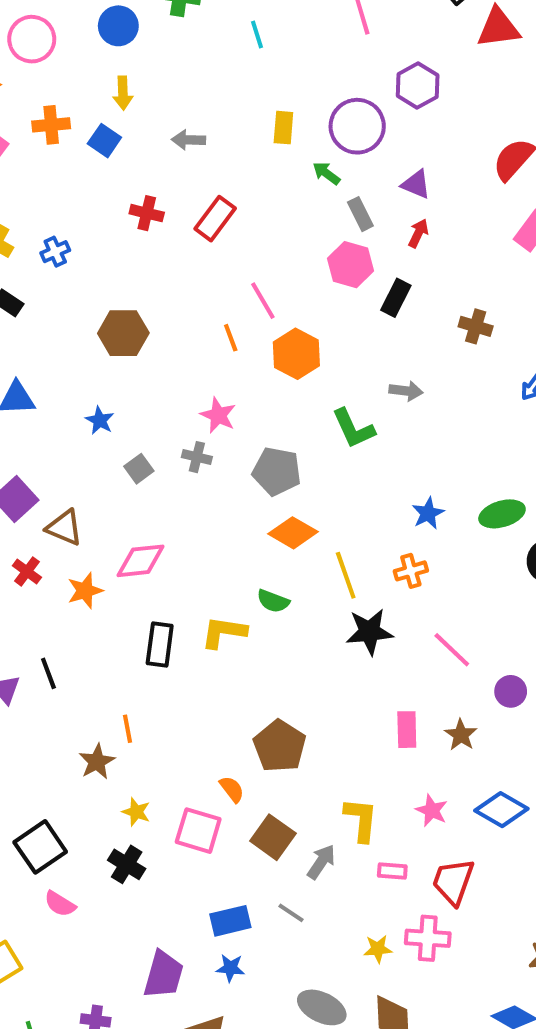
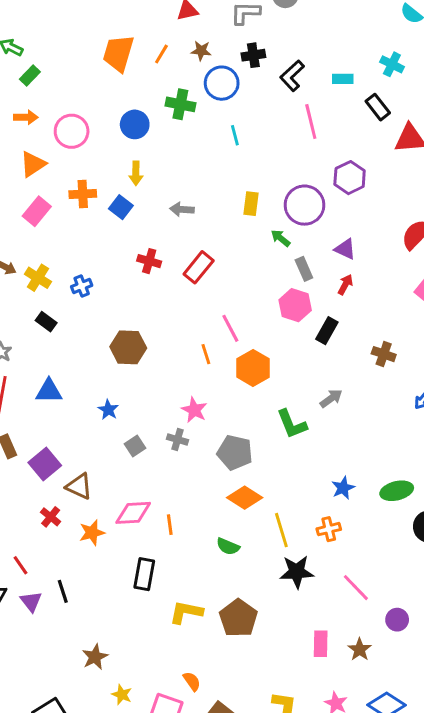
gray arrow: (406, 391) -> (331, 398), turned -45
yellow L-shape: (224, 632) -> (186, 612), moved
orange line: (127, 729) -> (170, 525), moved
brown pentagon: (280, 746) -> (238, 618), moved

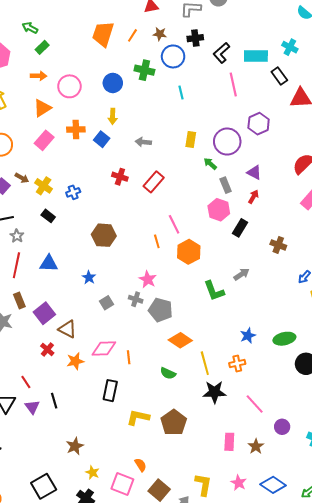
cyan rectangle: (343, 79) -> (256, 56), size x1.6
gray pentagon: (235, 452) -> (160, 310), moved

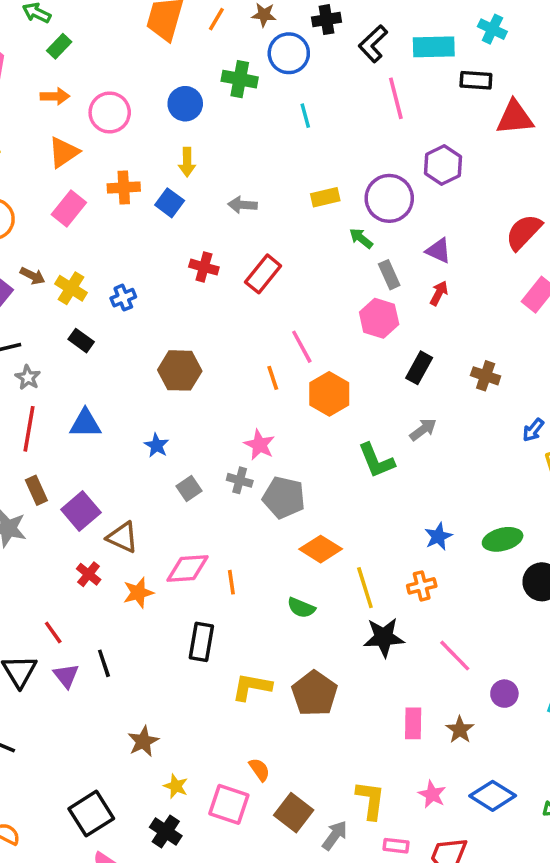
black rectangle: (279, 76) -> (476, 80), turned -48
yellow rectangle: (191, 139) -> (325, 197), turned 70
black rectangle: (240, 228) -> (419, 368), moved

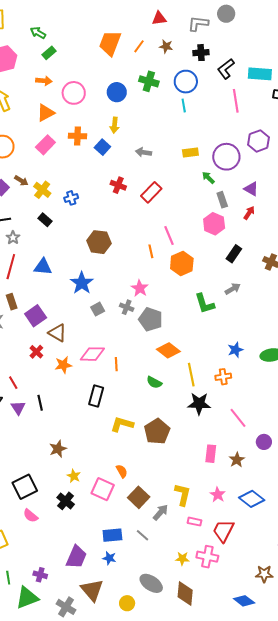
blue circle: (289, 53) -> (186, 82), moved
blue star: (157, 445) -> (82, 283), size x1.6

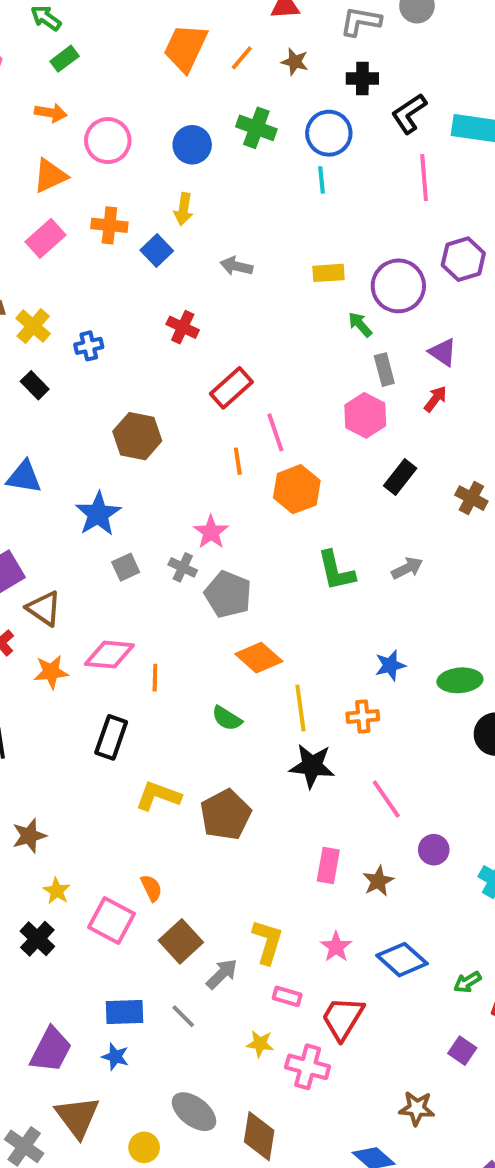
red rectangle: (151, 192) -> (231, 388), moved
gray arrow: (233, 289) -> (407, 568), moved
yellow star: (182, 559) -> (260, 1044), moved

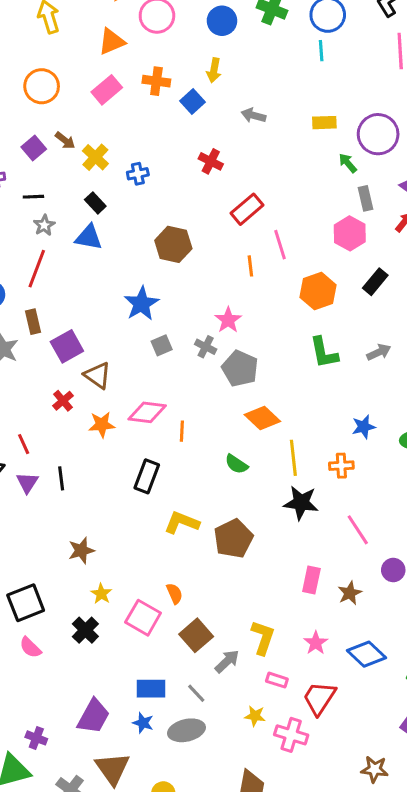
blue triangle: (24, 477) -> (89, 237), moved
orange hexagon: (297, 489) -> (318, 291), moved
gray ellipse: (194, 1112) -> (186, 730), moved, turned -52

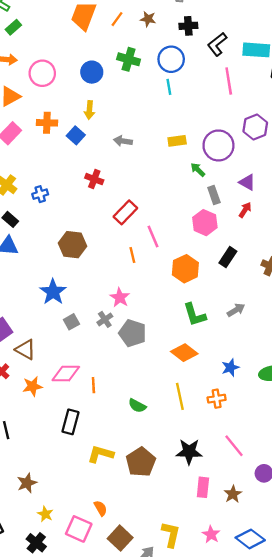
gray cross: (206, 347) -> (105, 319), turned 35
orange diamond: (262, 418) -> (184, 353), moved
black star: (301, 503) -> (189, 452), moved

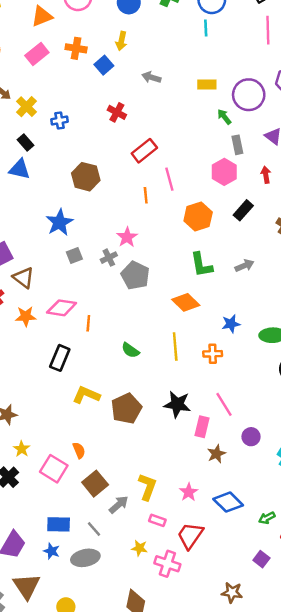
red arrow: (245, 210) -> (266, 175), moved, turned -49
pink rectangle: (203, 487) -> (202, 427), moved

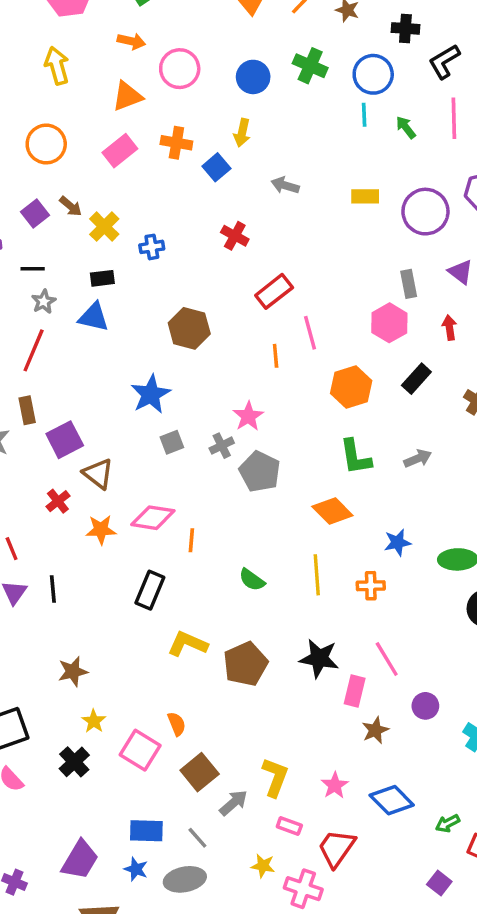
green arrow: (224, 117) -> (406, 127), moved
black rectangle: (25, 142) -> (102, 278), turned -56

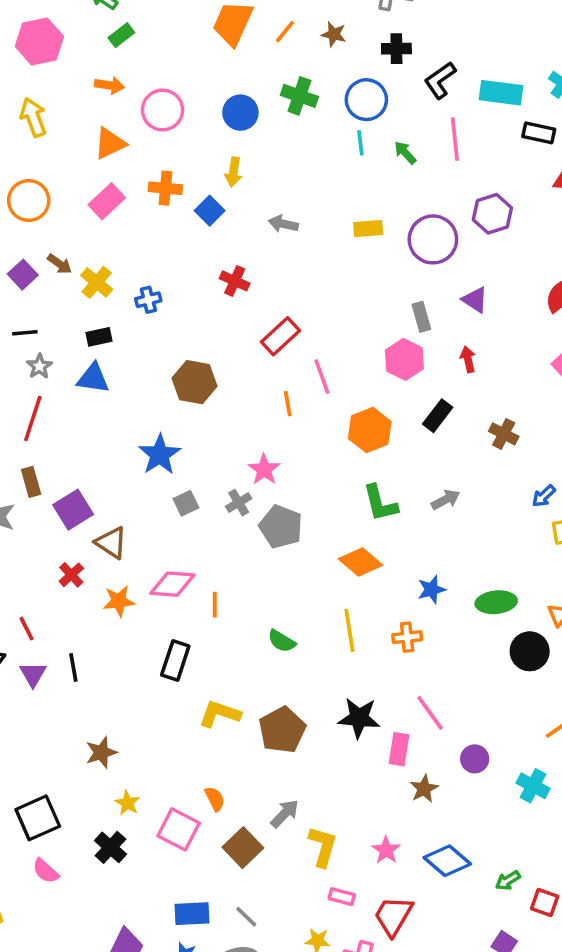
gray arrow: (233, 803) -> (285, 814), moved

